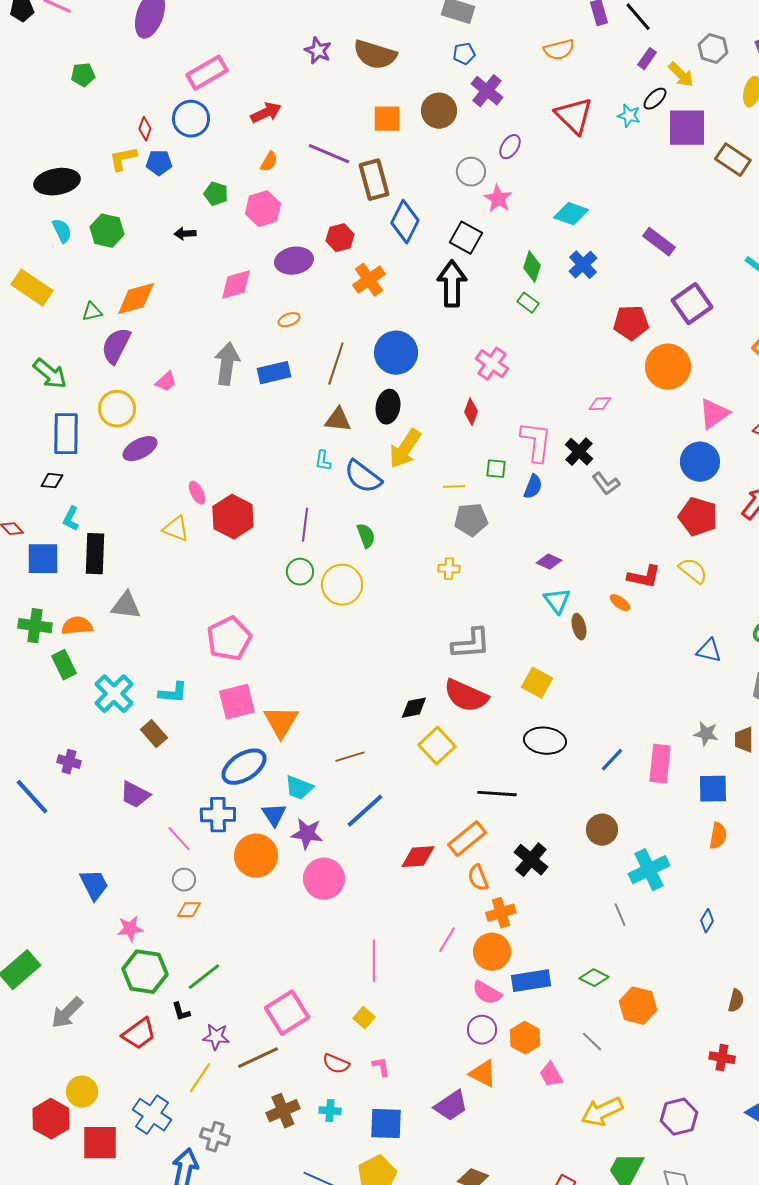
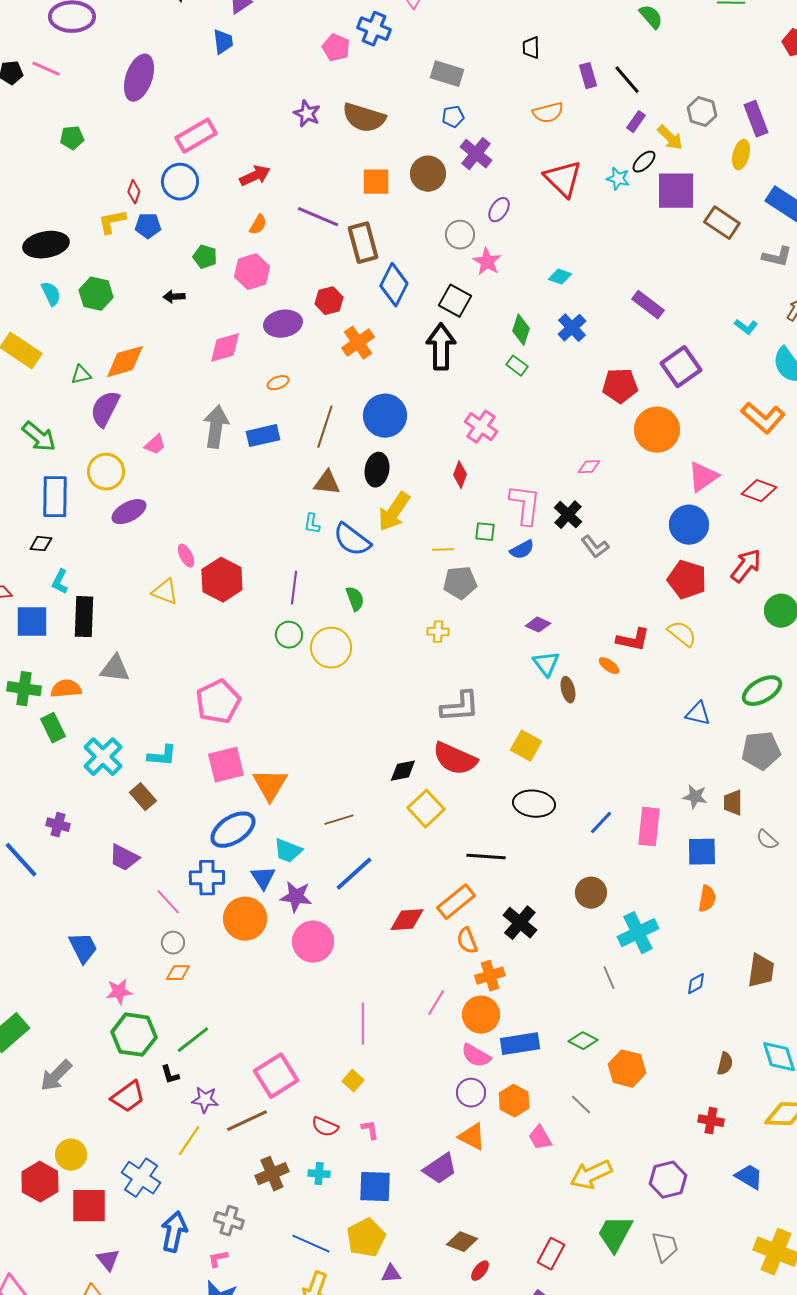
cyan diamond: (571, 214) -> (560, 277), size x0.7
blue semicircle: (533, 487) -> (522, 550), turned 40
blue diamond: (707, 921) -> (696, 984), turned 30
gray cross: (215, 1137) -> (229, 1221), moved

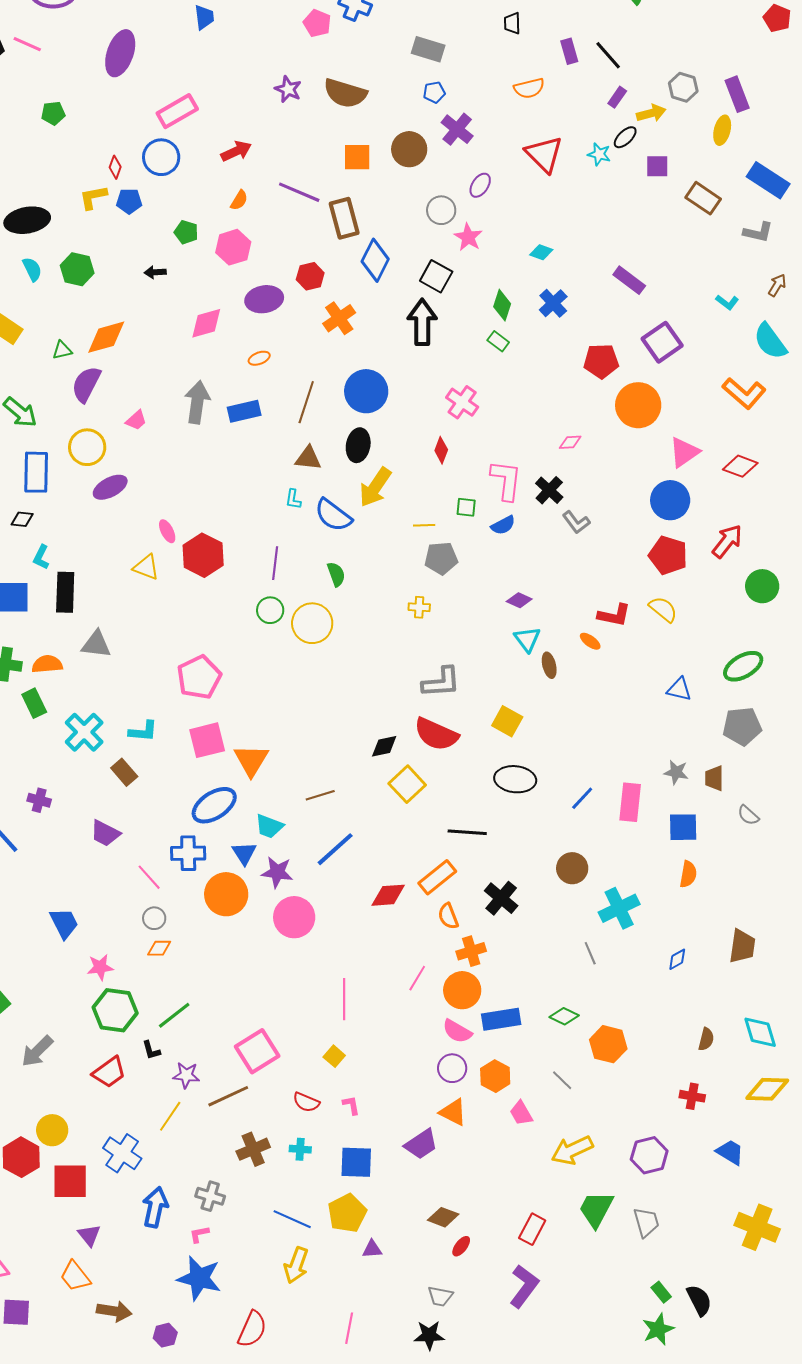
yellow arrow: (670, 138) -> (651, 113), turned -60
purple square: (676, 191) -> (657, 166), size x0.6

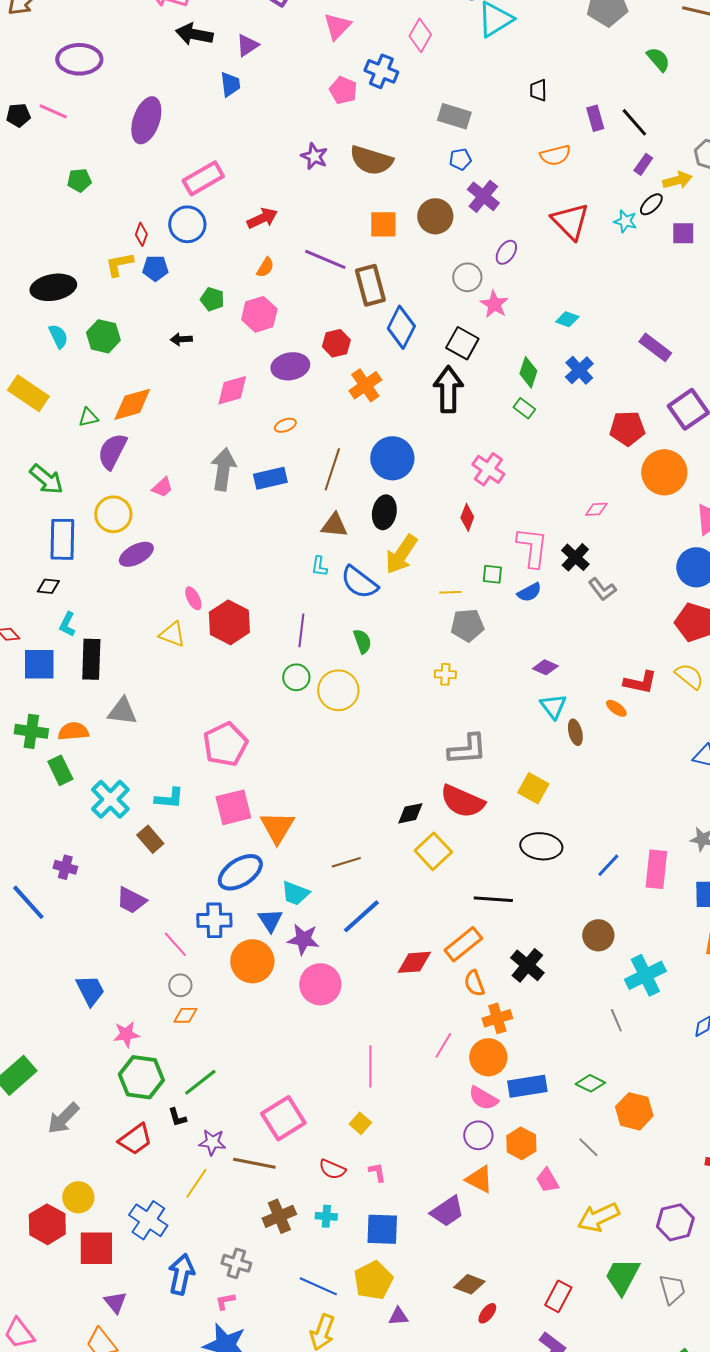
brown line: (228, 1096) -> (254, 1163), turned 36

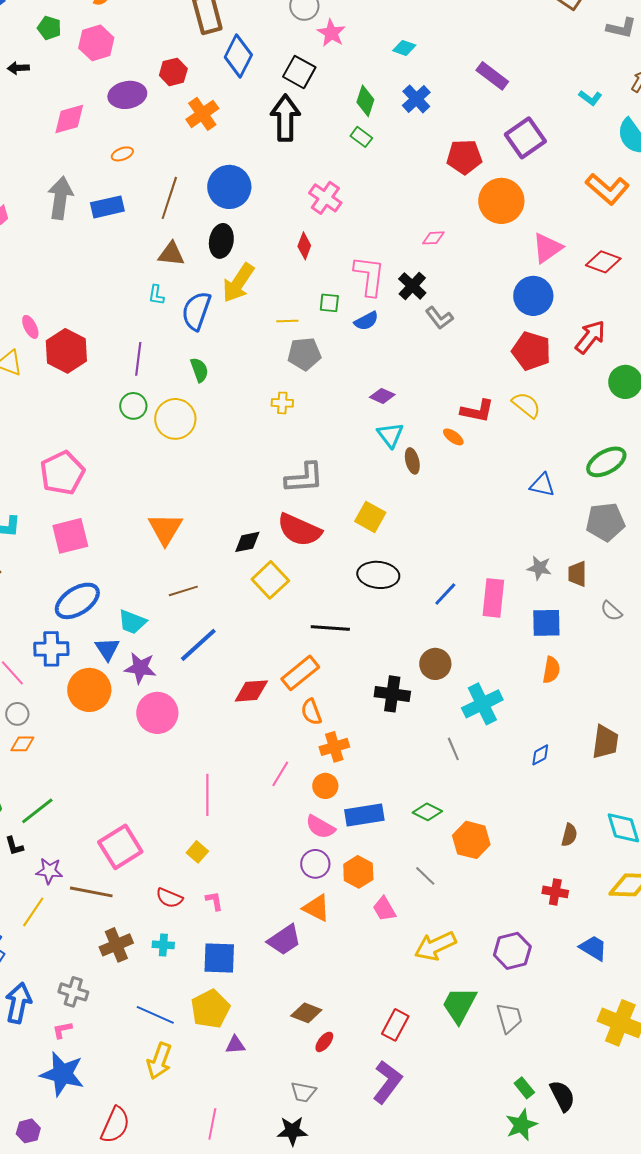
blue semicircle: (359, 582) -> (196, 311), turned 72
orange triangle: (277, 827) -> (165, 529), moved
black cross: (527, 965) -> (392, 694), moved, turned -32
orange circle: (488, 1057) -> (325, 786), size x0.7

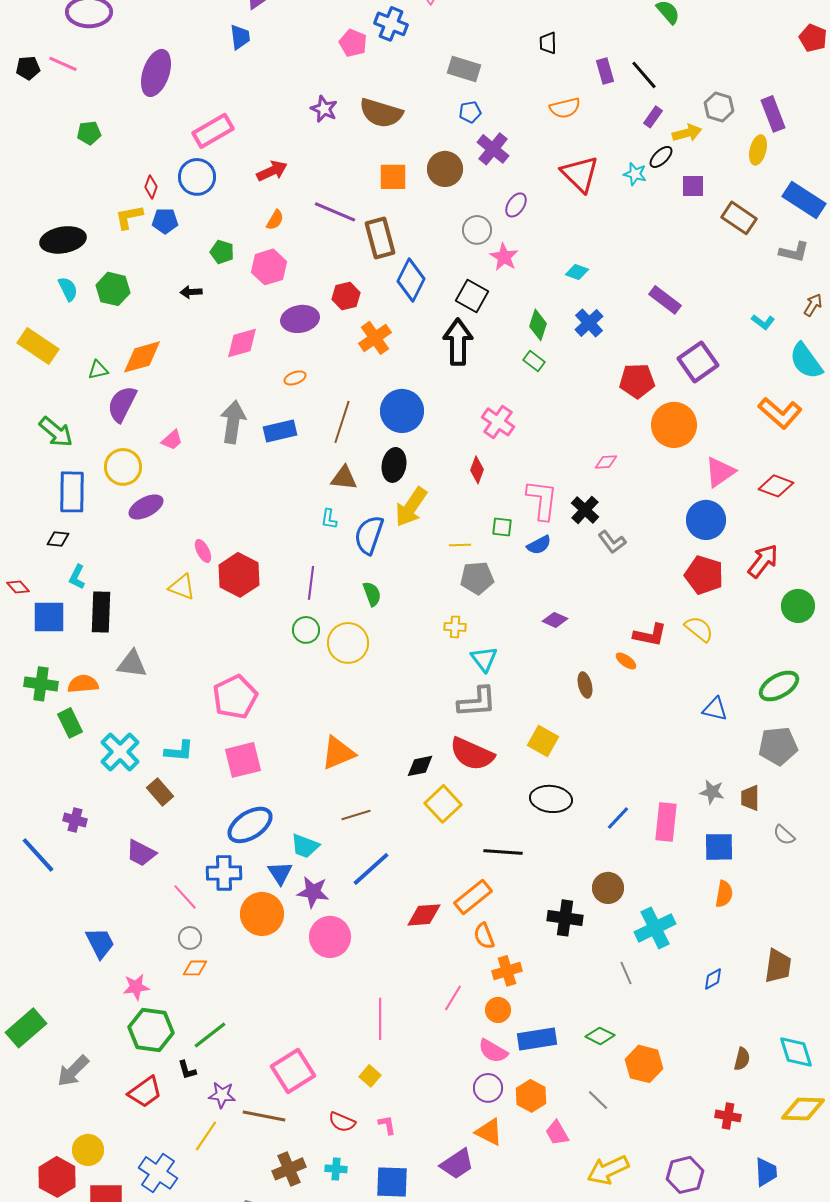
cyan triangle: (390, 435) -> (484, 659), moved
orange triangle: (165, 529) -> (338, 753), turned 36
blue trapezoid: (593, 948) -> (766, 1172), turned 56

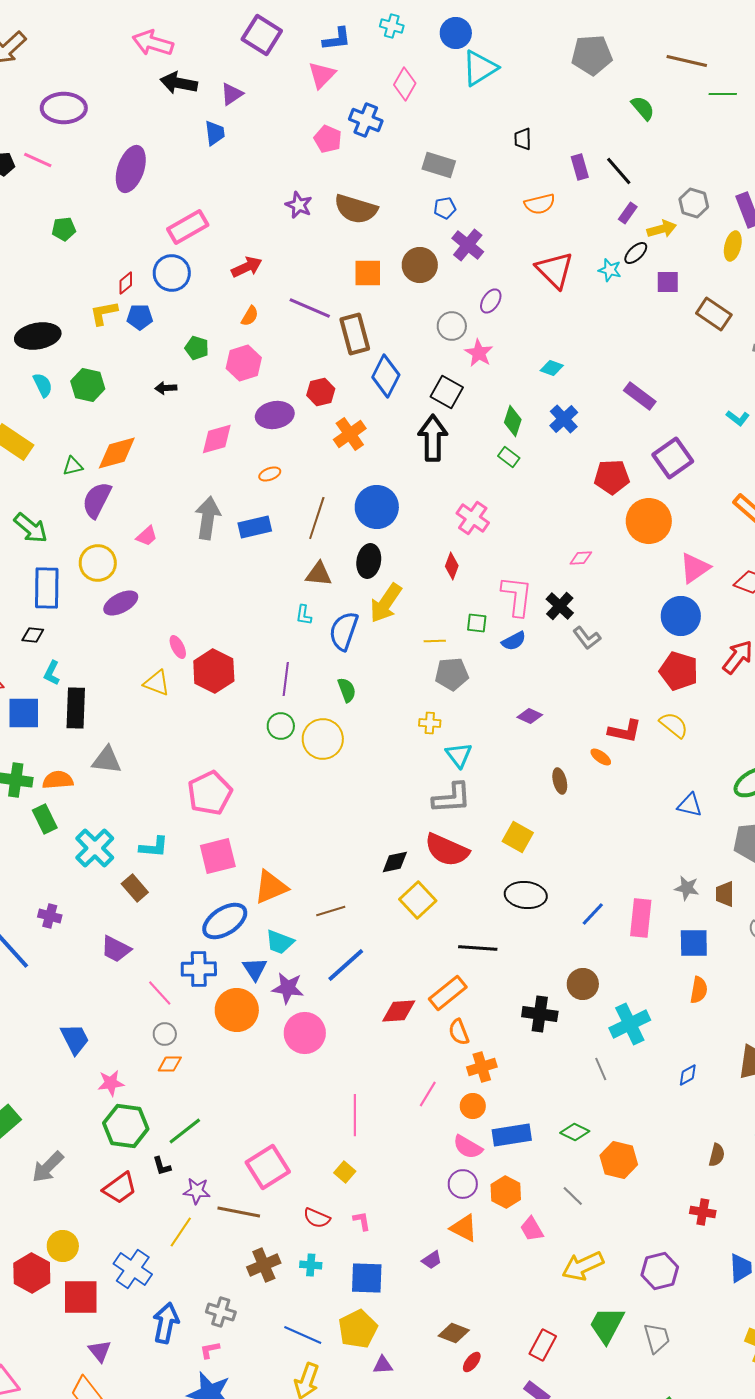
red diamond: (151, 187) -> (126, 283), turned 30
orange triangle: (338, 753) -> (271, 887), moved
purple trapezoid: (457, 1164) -> (432, 1260), size x0.6

